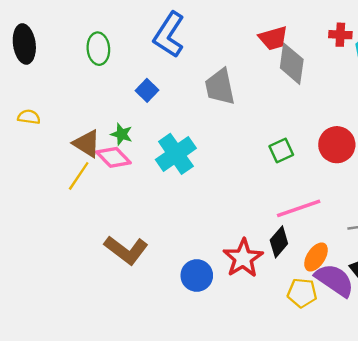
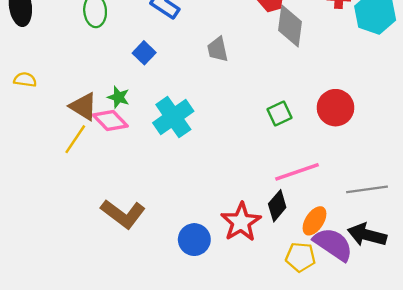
gray trapezoid: (220, 87) -> (218, 49), size x0.7

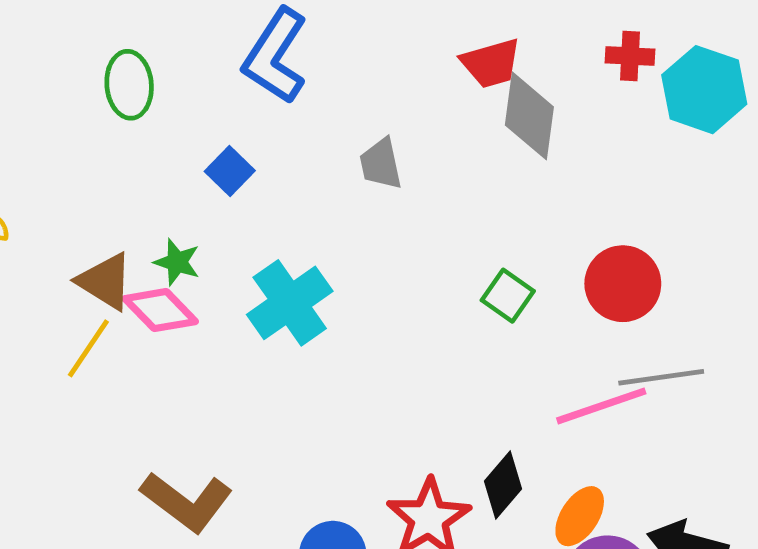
green square: (279, 114) -> (508, 296), turned -30
pink line: (297, 172) -> (601, 406), moved
gray line: (367, 189) -> (661, 377), moved

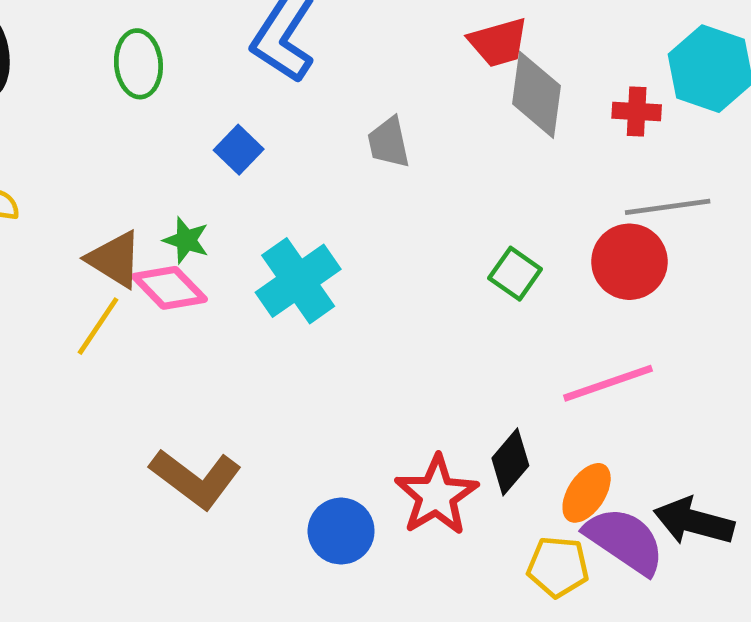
red cross: (630, 56) -> (637, 112), moved
gray line: (661, 377) -> (668, 207), moved

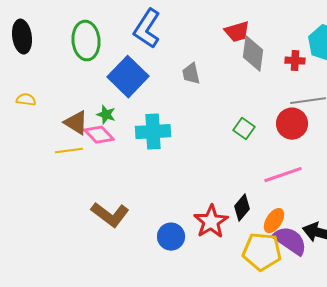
green ellipse: (138, 64) -> (86, 41), size x1.4
blue square: (239, 150) -> (128, 77), size x2.0
cyan cross: (298, 281) -> (153, 132), turned 32
yellow line: (98, 326) -> (69, 151), turned 48
yellow pentagon: (558, 567) -> (262, 252), size x1.5

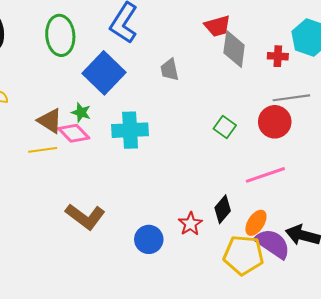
red star: (211, 222) -> (190, 224), size x0.7

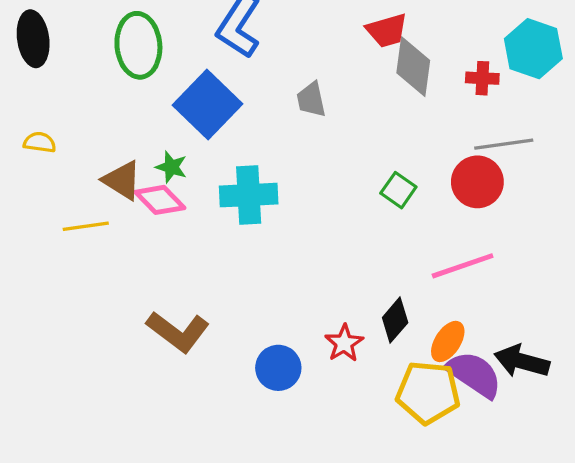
yellow line: (43, 150) -> (86, 226), moved

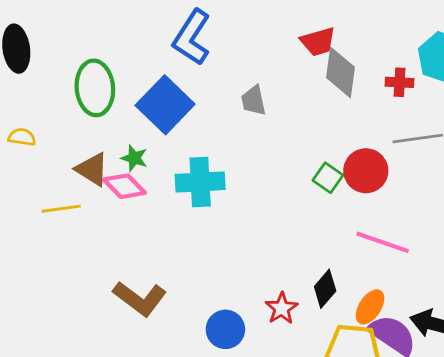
green ellipse: (138, 45) -> (95, 88), moved
red circle: (477, 182) -> (366, 171), moved
pink line: (463, 266) -> (383, 242), turned 38

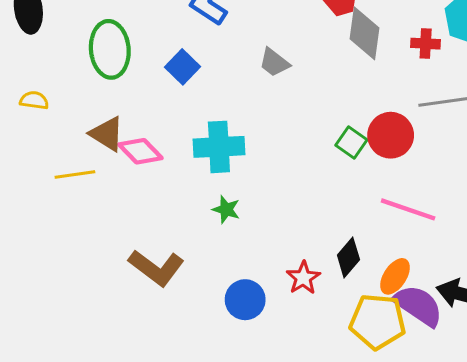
gray trapezoid: (254, 101) -> (274, 62), turned -40
blue square: (165, 105) -> (183, 67), size x0.6
green star: (134, 158) -> (226, 209), moved

